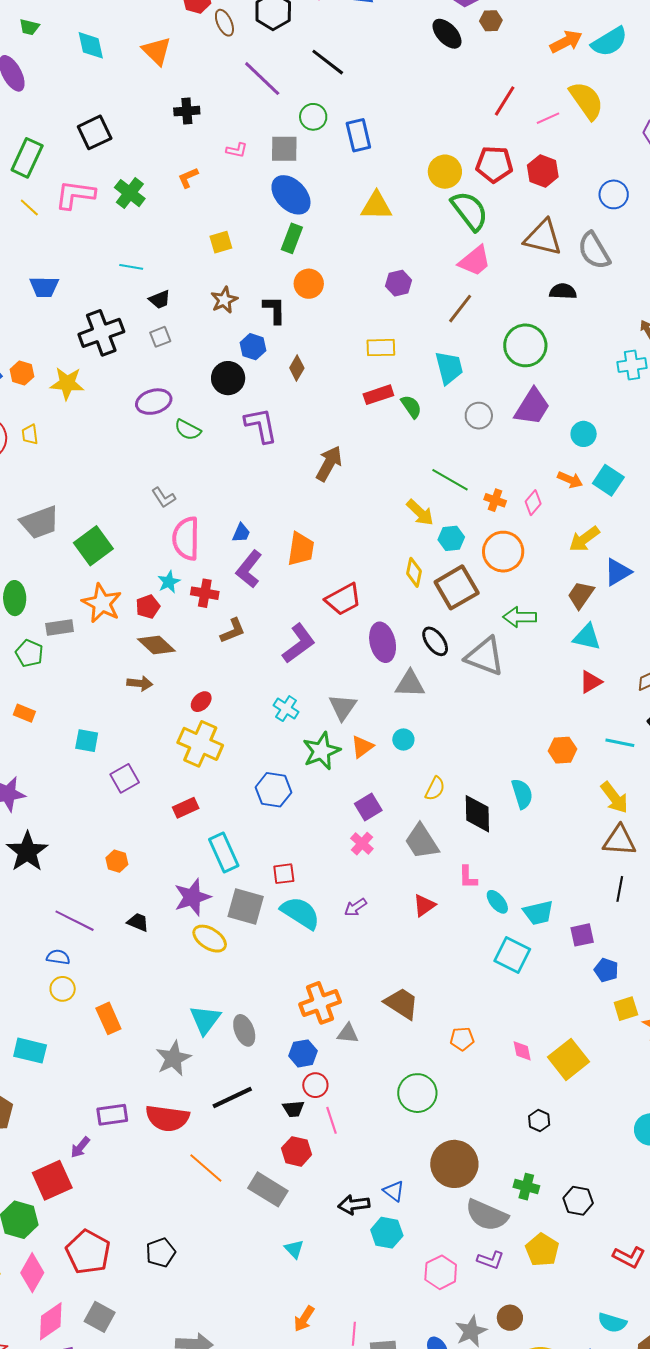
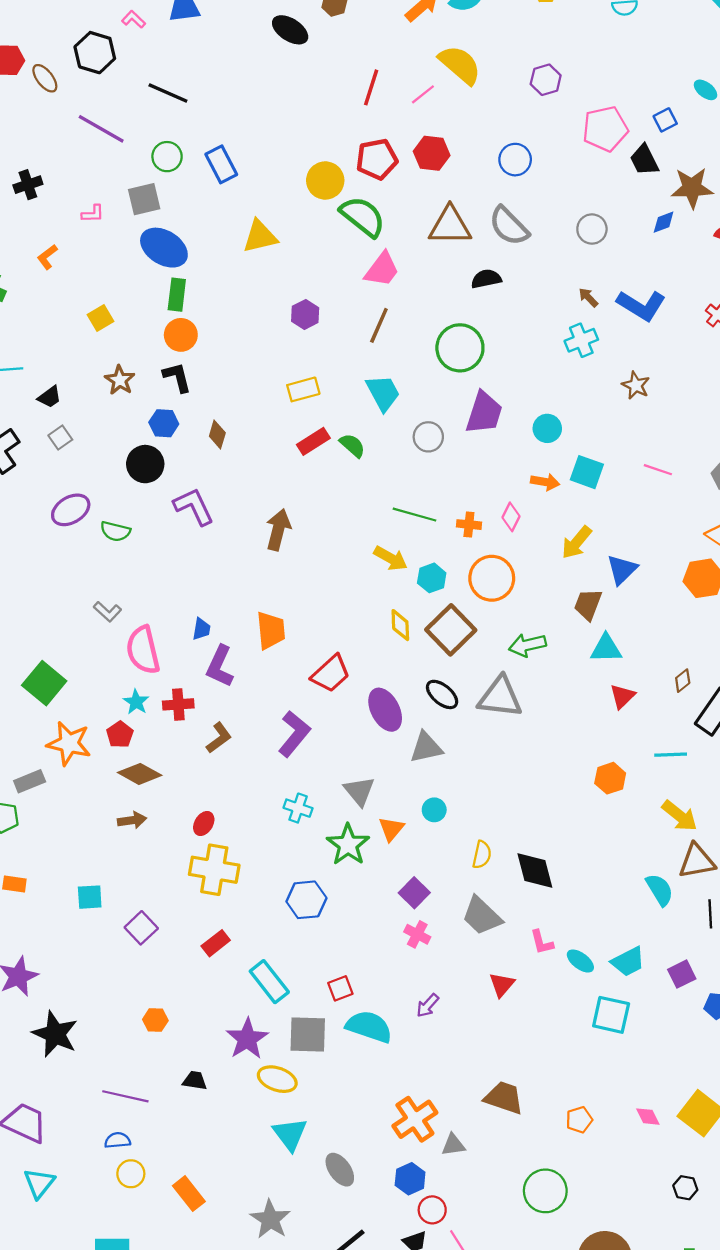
orange circle: (309, 284) -> (181, 335), moved
cyan semicircle: (522, 794) -> (660, 890), moved
cyan triangle: (205, 1020) -> (290, 1134), moved

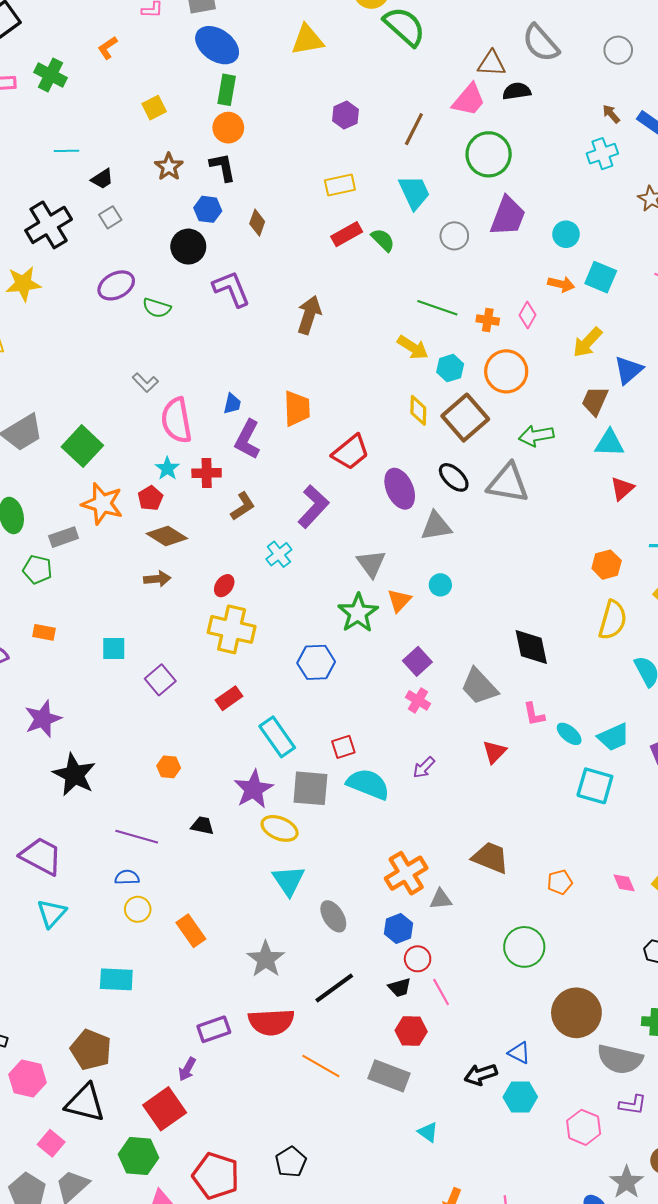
brown triangle: (450, 226) -> (492, 63), moved, size x0.7
pink trapezoid: (382, 270) -> (469, 100), moved
cyan cross: (298, 808) -> (279, 554), moved, turned 30
yellow semicircle: (482, 855) -> (613, 620), moved, size x1.5

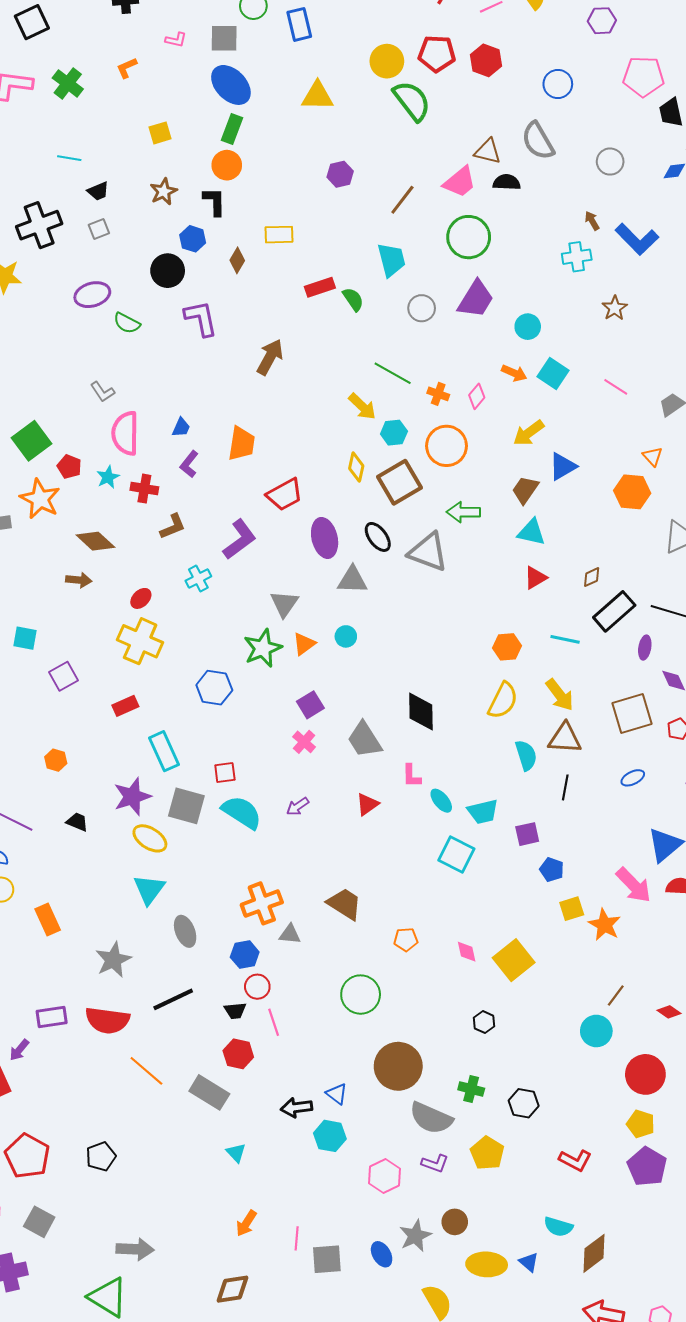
yellow rectangle: (340, 185) -> (279, 235), moved
purple L-shape: (247, 439) -> (189, 464), size x0.7
red pentagon: (150, 498) -> (69, 467), moved, turned -30

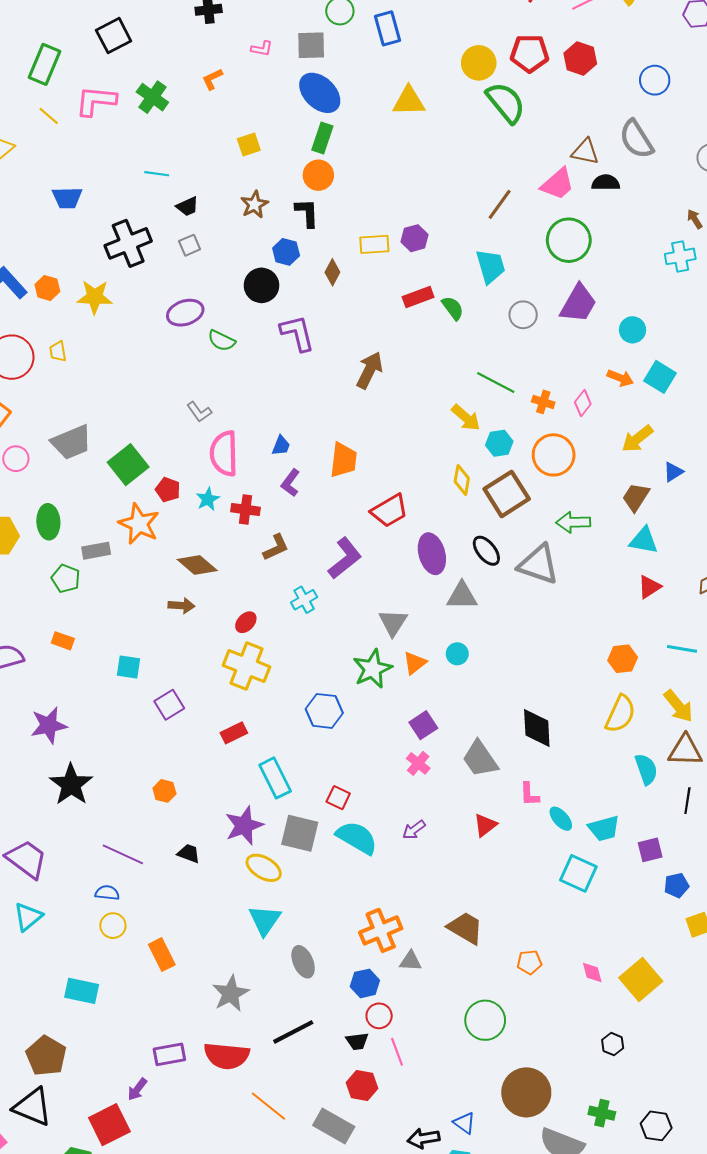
purple hexagon: (340, 174) -> (414, 238), moved
blue triangle: (563, 466) -> (673, 472), size x0.7
red square: (225, 773) -> (338, 798), turned 35
blue pentagon: (552, 870) -> (677, 885), turned -30

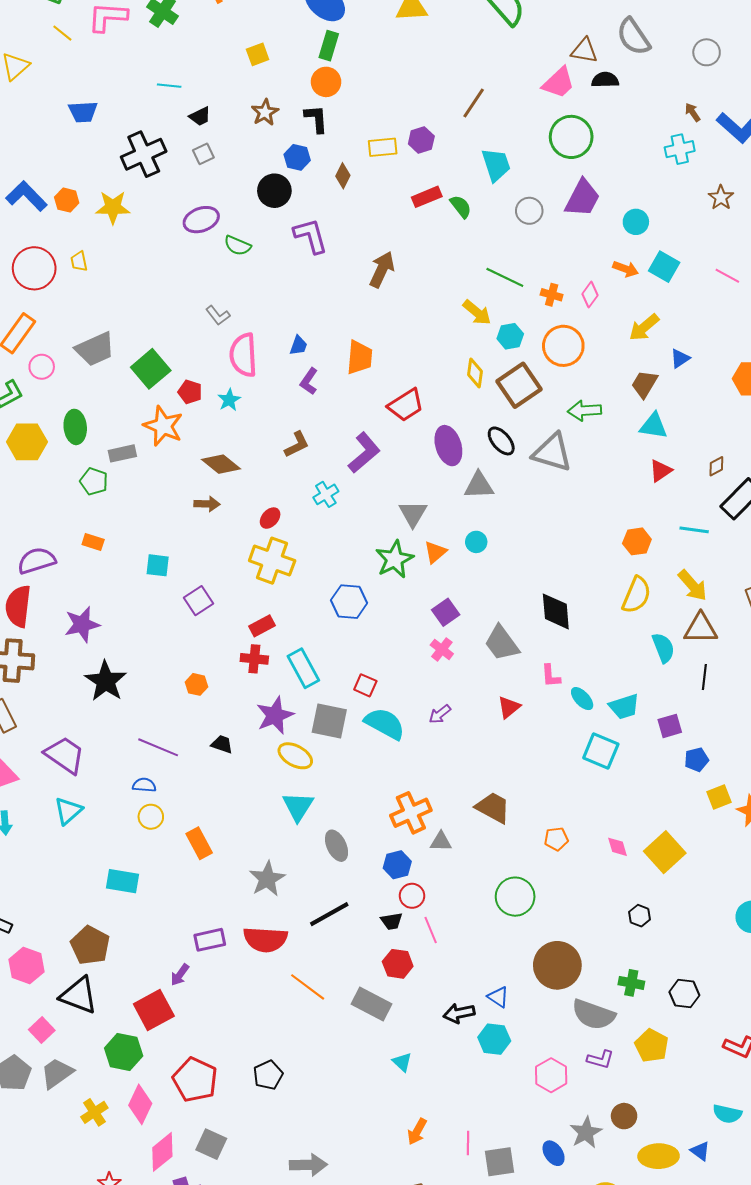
brown line: (500, 204) -> (474, 103), moved
red cross: (246, 509) -> (254, 659), moved

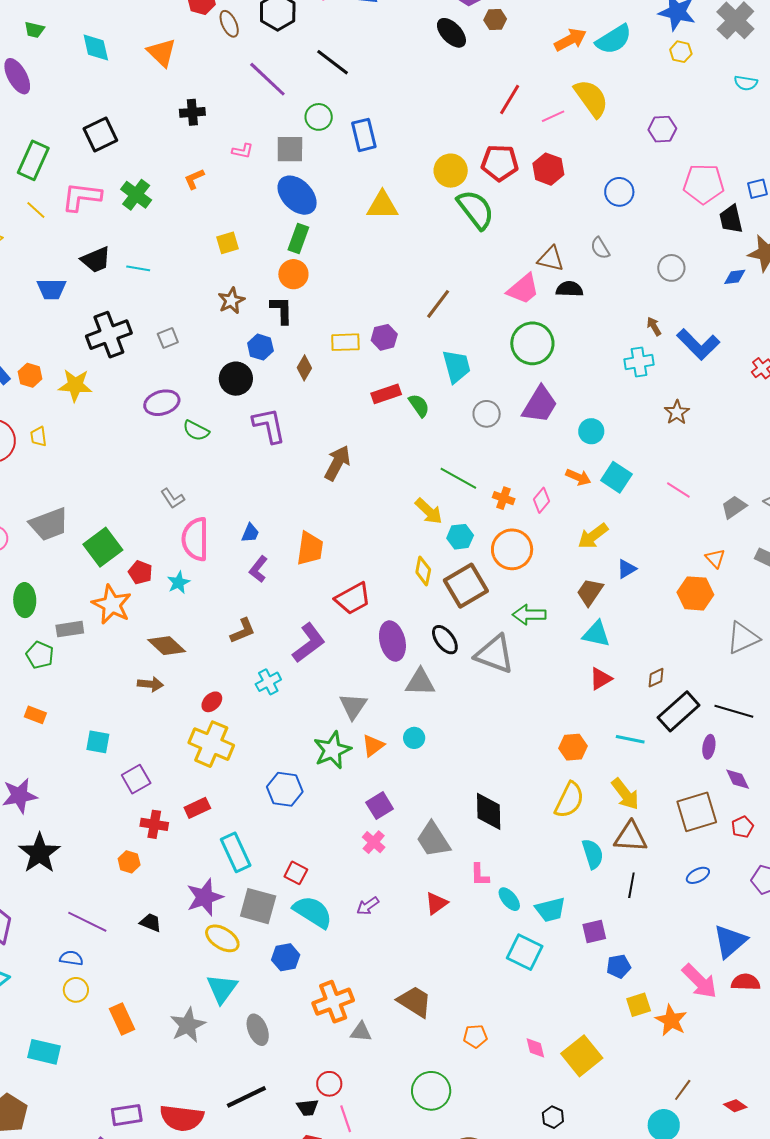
gray semicircle: (633, 37) -> (600, 248), size x0.6
black trapezoid: (200, 116) -> (96, 260), moved, size x1.4
red cross: (254, 659) -> (154, 824), moved
blue hexagon: (397, 865) -> (286, 957), moved
gray star: (267, 879) -> (188, 1025), moved

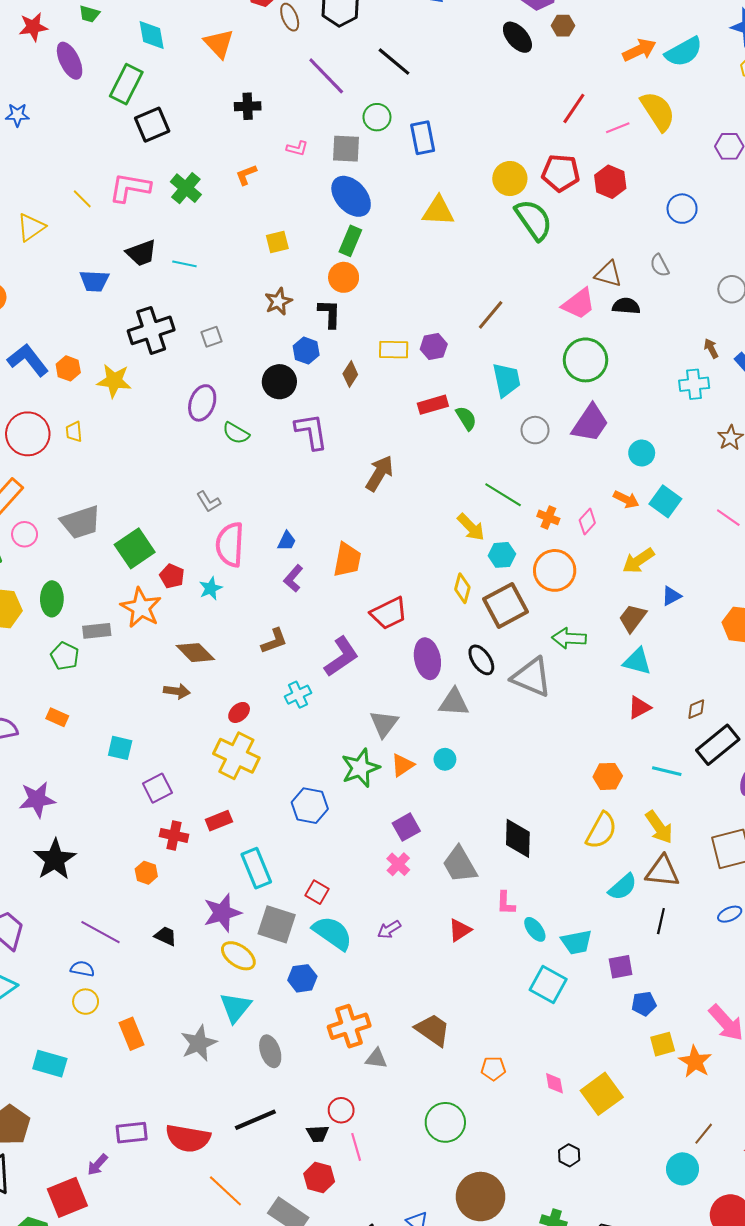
green rectangle: (33, 160) -> (126, 84), moved
purple ellipse: (162, 403) -> (202, 403), turned -56
cyan semicircle: (593, 854) -> (623, 887), turned 64

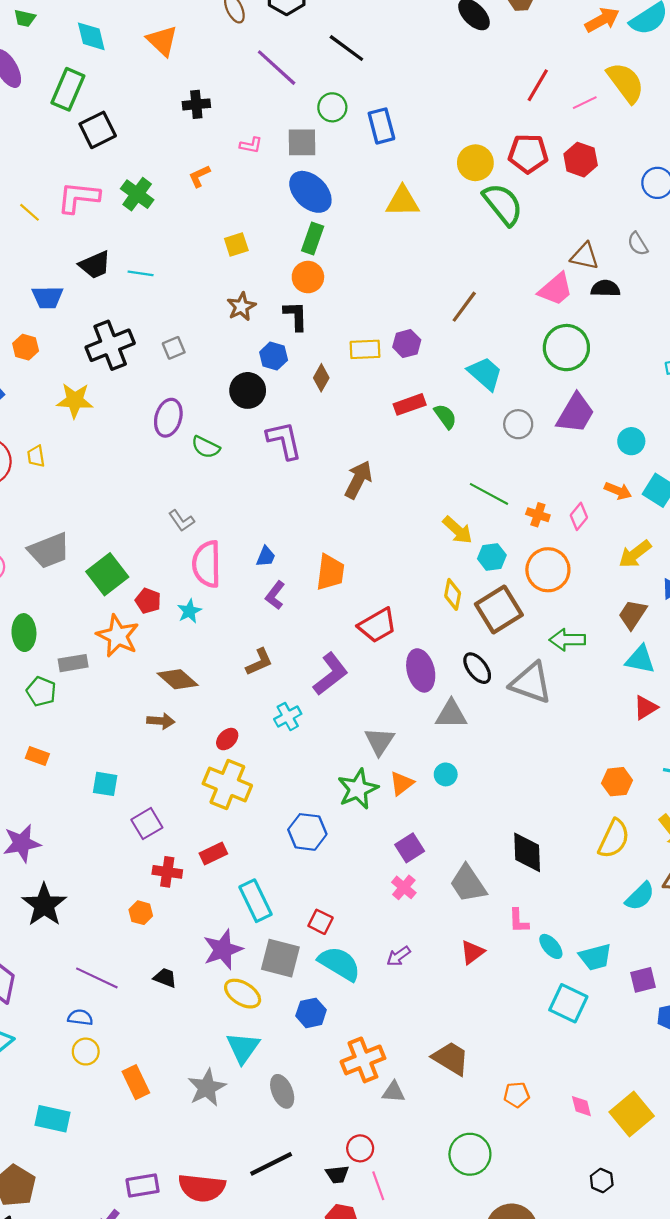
orange hexagon: (68, 368) -> (26, 347), moved
cyan trapezoid: (506, 380) -> (485, 374), turned -33

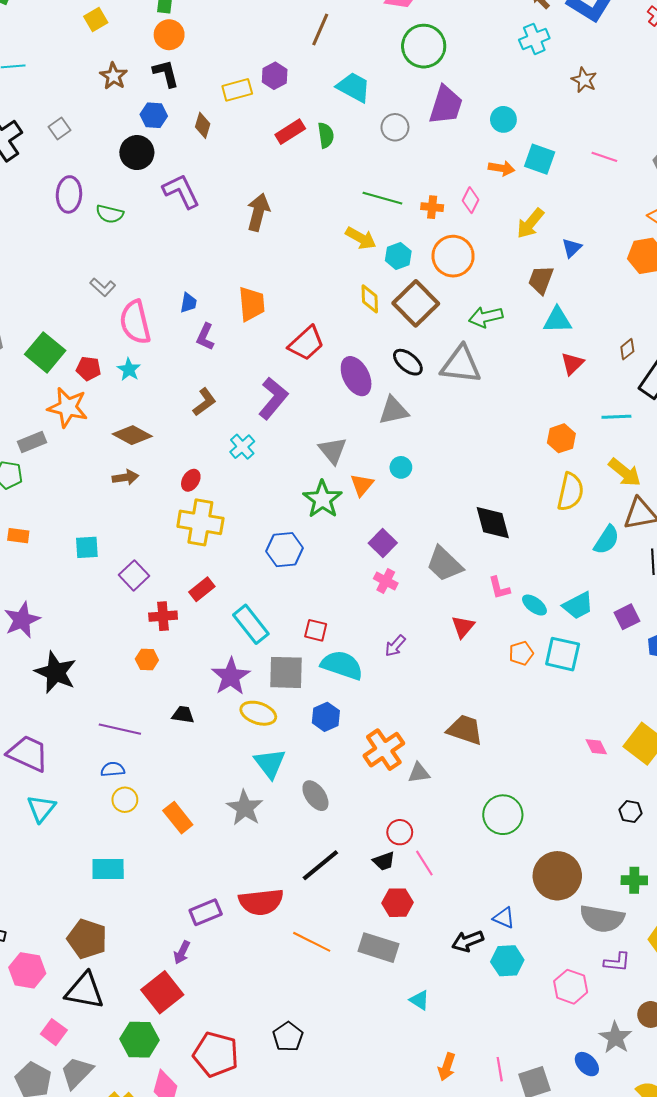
green semicircle: (445, 416) -> (326, 135), turned 40
orange pentagon: (517, 1095) -> (521, 653), moved

